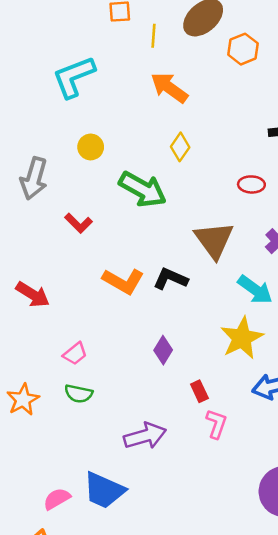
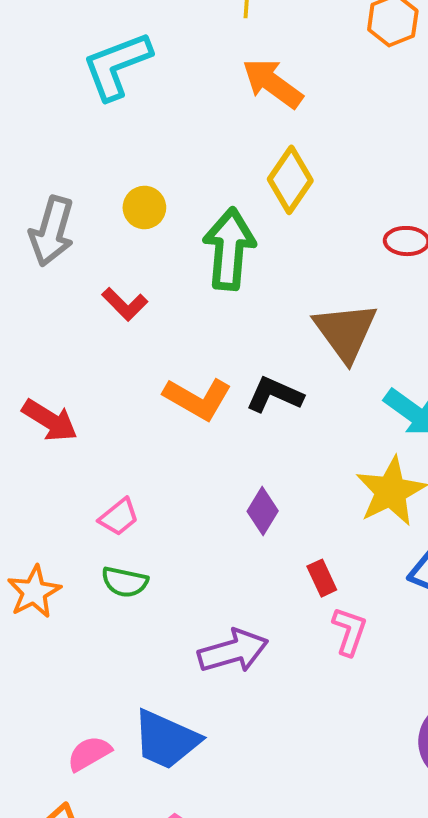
yellow circle: (91, 147) -> (144, 207), moved
yellow diamond: (180, 147) -> (290, 180), size x1.4
green arrow: (143, 189) -> (229, 249), turned -114

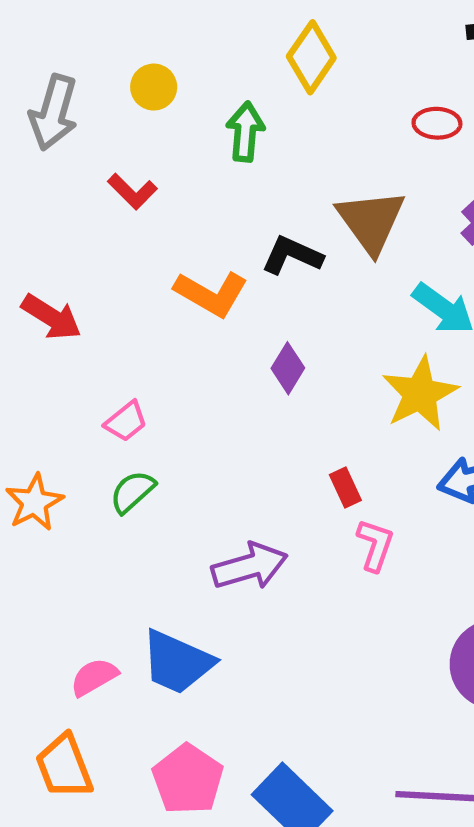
green arrow: (229, 249) -> (245, 132), size x0.7
black L-shape: (274, 395) -> (292, 255), moved
purple diamond: (263, 511) -> (288, 368), moved
green semicircle: (125, 582) -> (132, 492), turned 126

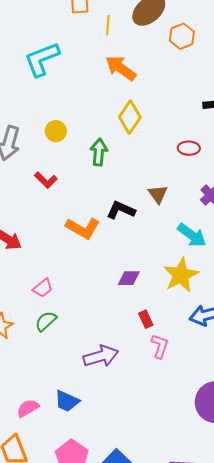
brown triangle: (371, 221) -> (158, 194), size x0.6
purple diamond: (288, 368) -> (129, 278), moved, turned 60
blue trapezoid: (177, 662) -> (67, 401), size x0.7

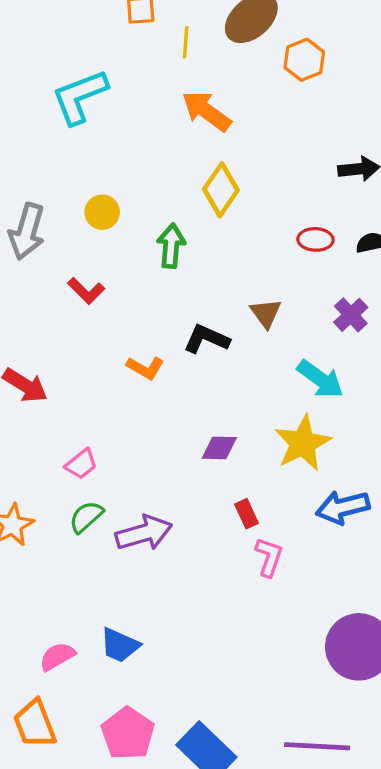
orange L-shape: (83, 228) -> (145, 368), size x0.7
purple arrow: (101, 356) -> (144, 533), moved

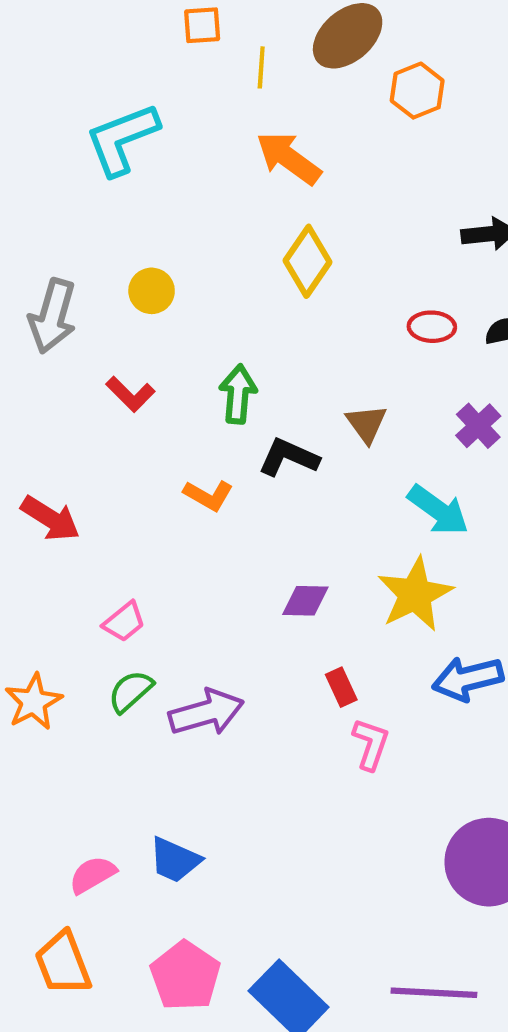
green arrow: (171, 246) -> (238, 394), moved

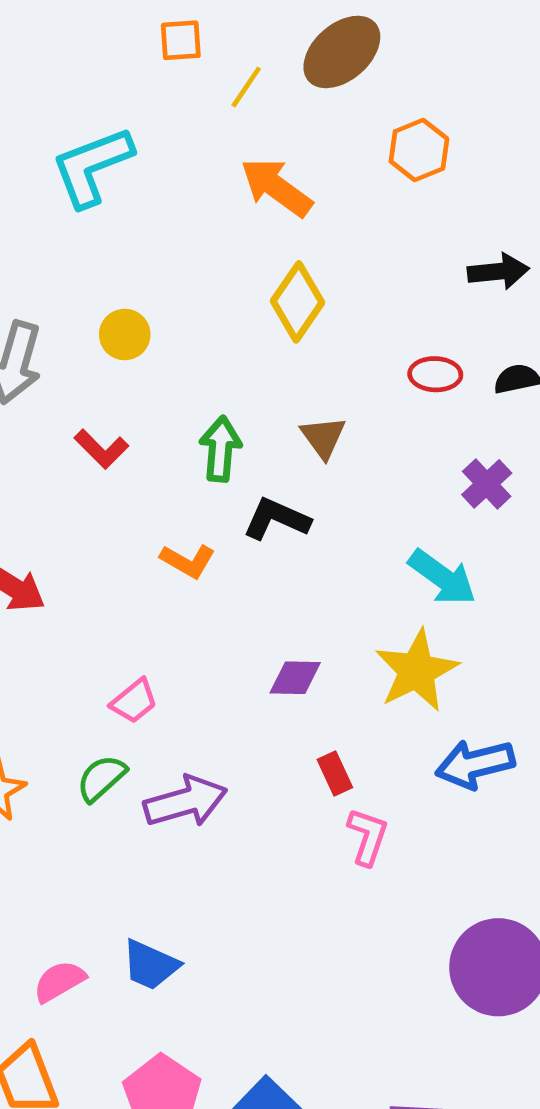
yellow line: (261, 67) -> (246, 87), turned 30
orange hexagon: (417, 91) -> (419, 150), moved
brown triangle: (367, 424) -> (323, 437), moved
pink trapezoid: (124, 622) -> (134, 701), moved

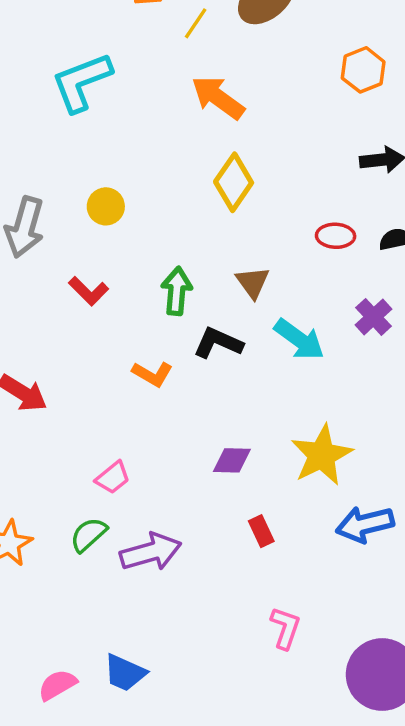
orange hexagon: (419, 150) -> (363, 70), moved
cyan arrow: (442, 577) -> (299, 339), moved
pink L-shape: (368, 837) -> (285, 628), moved

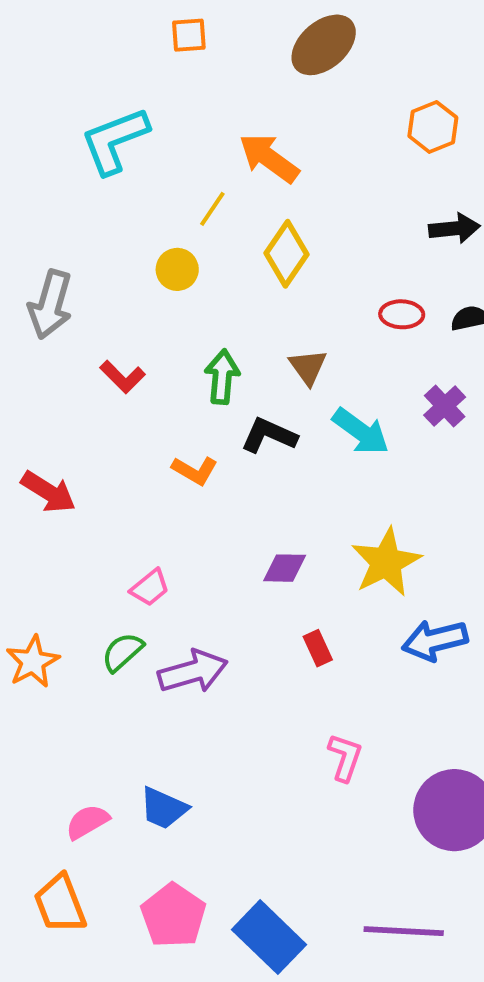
yellow line: (196, 23) -> (212, 209), moved
yellow circle: (106, 206) -> (177, 269), moved

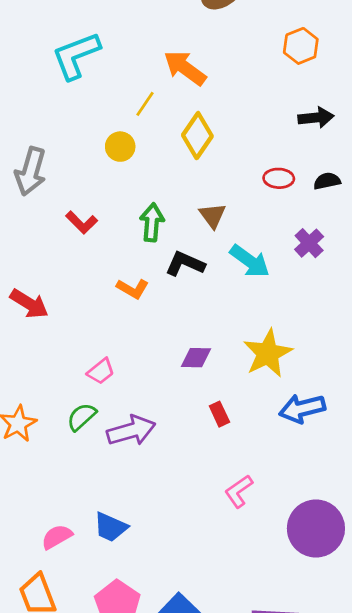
pink L-shape: (345, 757) -> (239, 491), turned -144

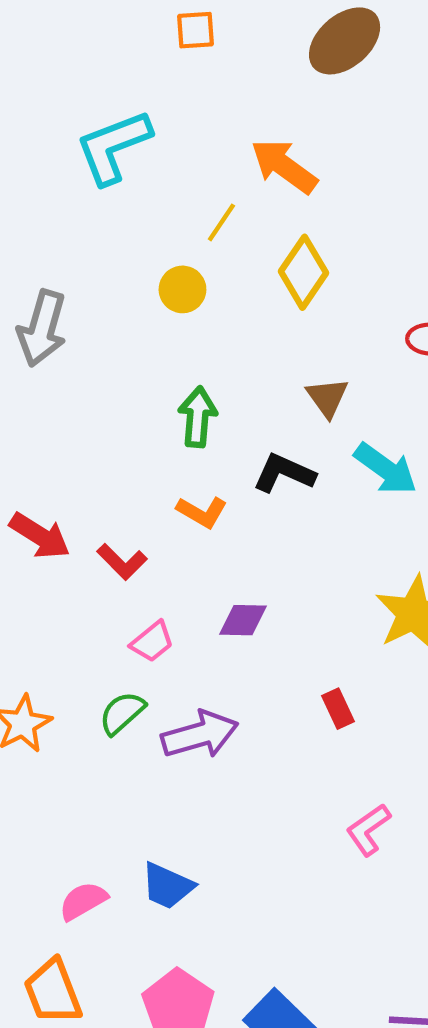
red L-shape: (82, 222) -> (122, 562), moved
green arrow: (152, 222) -> (198, 417), moved
purple diamond: (196, 358) -> (243, 620), moved

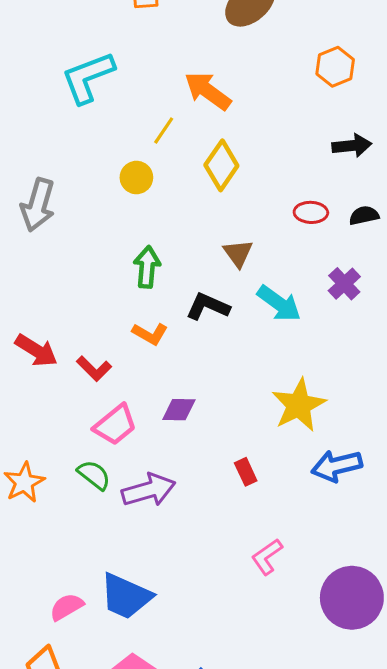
pink trapezoid: (152, 642) -> (115, 425), size x1.4
green semicircle: (122, 713) -> (94, 475), turned 80
blue trapezoid: (167, 886) -> (126, 596), size x1.4

